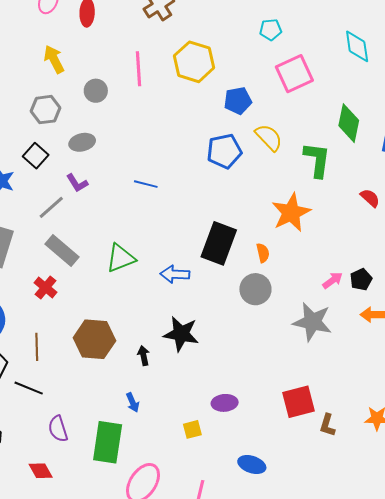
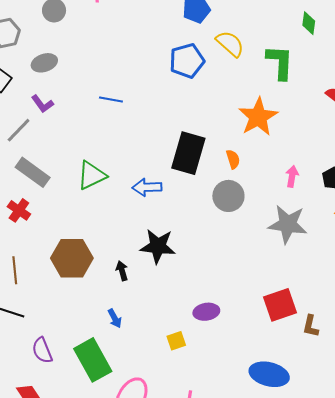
green diamond: (349, 123) -> (309, 23), size x0.6
pink arrow: (333, 280) -> (292, 176), moved, turned -40
green rectangle: (108, 442) -> (93, 360), turned -33
blue ellipse: (252, 465) -> (269, 374), moved, size x1.4

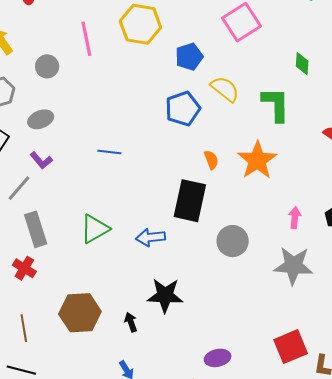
orange semicircle: (233, 159) -> (211, 160), moved
gray rectangle: (33, 172) -> (36, 229), turned 40

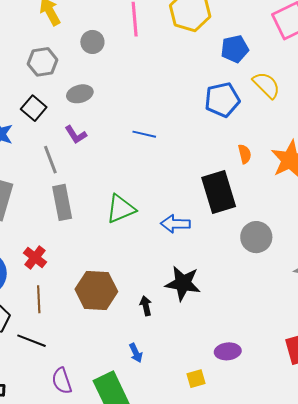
gray line: (19, 188) -> (50, 160), turned -68
black rectangle: (190, 201) -> (219, 192), turned -36
red cross: (24, 268) -> (35, 257), moved

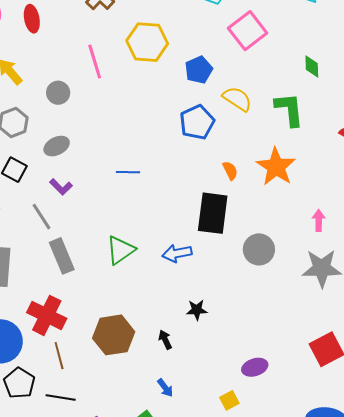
black rectangle: (219, 192) -> (213, 213), turned 36
red cross: (35, 257) -> (47, 315), size x1.6
black star: (183, 283) -> (197, 310), size x0.6

